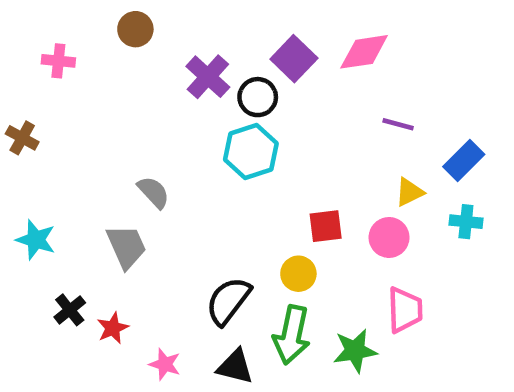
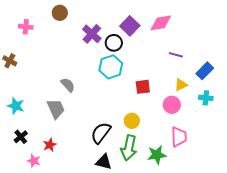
red square: (326, 226) -> (143, 87), moved
black cross: (70, 310) -> (21, 137), moved
pink star: (165, 364) -> (34, 161), moved

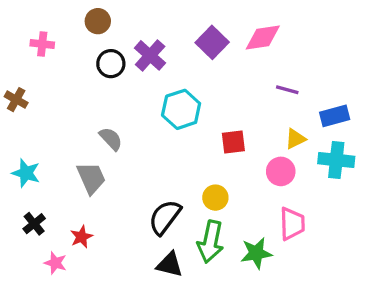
black circle: (114, 43) -> (111, 64), moved
blue rectangle: (205, 71) -> (335, 116), turned 30
cyan cross: (206, 98) -> (336, 160), size x1.5

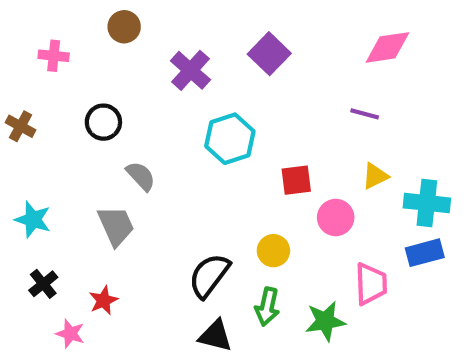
pink diamond: (263, 37) -> (387, 47), moved
black circle: (111, 64) -> (103, 122), moved
blue rectangle: (335, 116) -> (425, 253), moved
pink circle: (281, 171) -> (336, 217), moved
green arrow: (210, 242) -> (267, 307), size x0.7

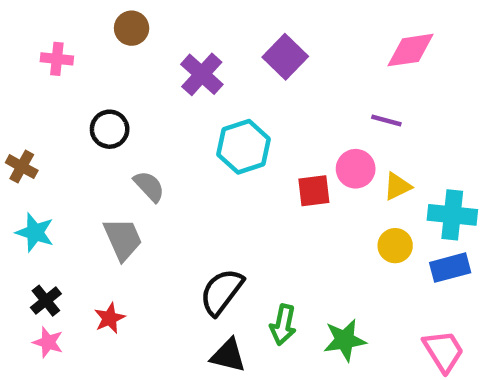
brown cross: (20, 126) -> (22, 167), moved
pink circle: (336, 217) -> (356, 169), moved
yellow circle: (273, 251) -> (395, 246), moved
pink trapezoid: (371, 284) -> (443, 351), moved, turned -30
pink star: (70, 334) -> (48, 342), moved

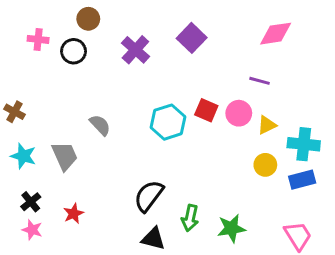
black circle: (110, 129) -> (74, 51), moved
cyan hexagon: (244, 147) -> (168, 122), moved
red square: (314, 191) -> (206, 110), moved, turned 30
gray trapezoid: (123, 239) -> (65, 156), moved

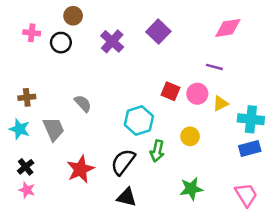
brown cross: (15, 112) -> (27, 97), moved, turned -35
cyan hexagon: (168, 122) -> (139, 121), moved
yellow circle: (265, 165) -> (190, 136), moved
red star: (74, 214) -> (80, 169), moved, size x1.6
green arrow: (190, 218) -> (157, 151), moved

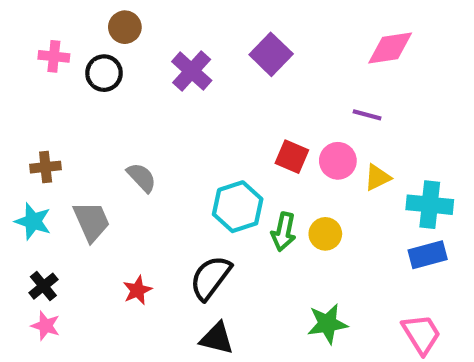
green arrow: (157, 151) -> (284, 232), moved
red star: (80, 169) -> (137, 290), size x0.6

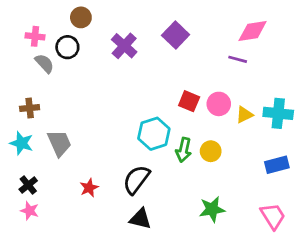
purple line: (367, 115) -> (238, 59), moved
gray semicircle: (142, 177) -> (44, 63), moved
cyan cross: (430, 205) -> (278, 113), moved

